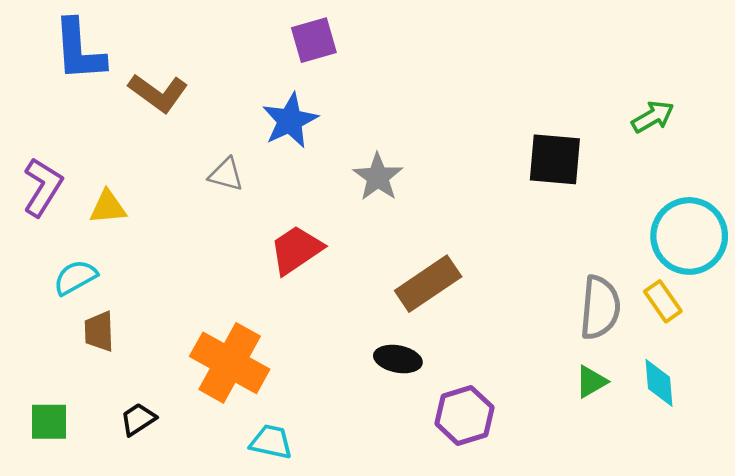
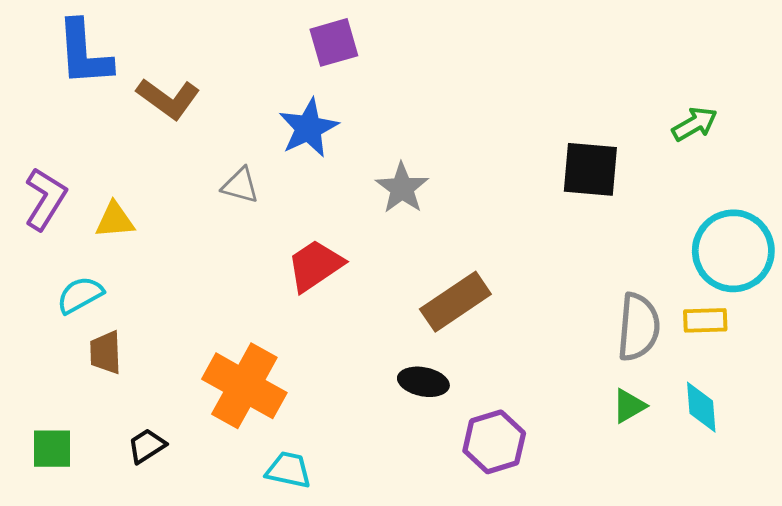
yellow rectangle: (663, 301) -> (705, 320), turned -57

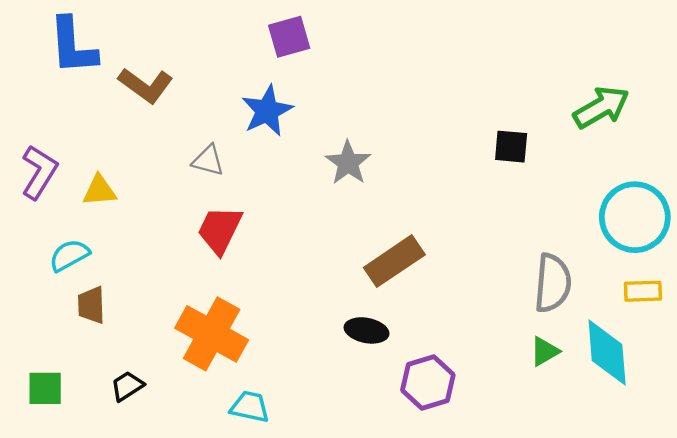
green arrow: (695, 124) -> (601, 107), size x1.4
black square: (590, 169) -> (511, 147), size x0.7
red trapezoid: (315, 266) -> (220, 230), moved, turned -30
yellow rectangle: (705, 320) -> (643, 291), moved
cyan diamond: (701, 407) -> (607, 352), size x1.5

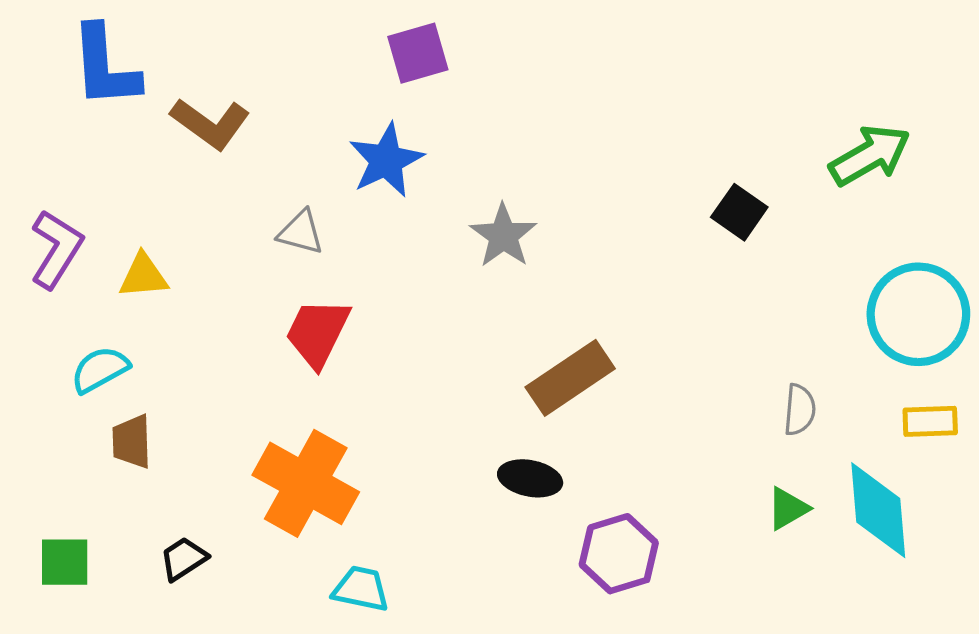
black square: (511, 147) -> (739, 212), turned 30
gray semicircle: (553, 283) -> (800, 410), size x0.6

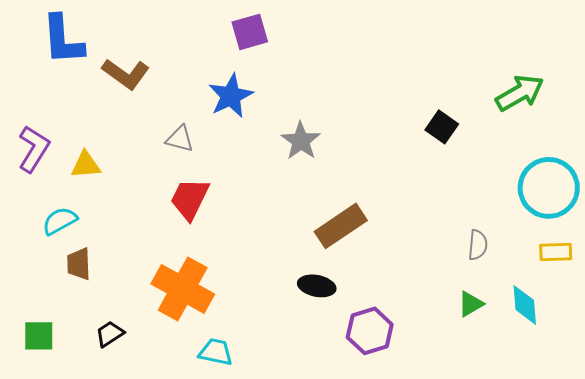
cyan diamond: (878, 510) -> (525, 305), size x0.7

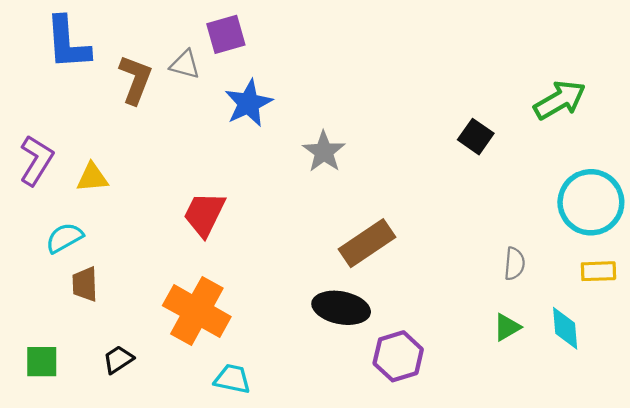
purple square: (250, 32) -> (226, 34), moved
brown L-shape: (126, 74) -> (135, 80), turned -105
gray triangle: (180, 139) -> (185, 64), moved
black ellipse: (317, 286) -> (341, 308), size x1.4

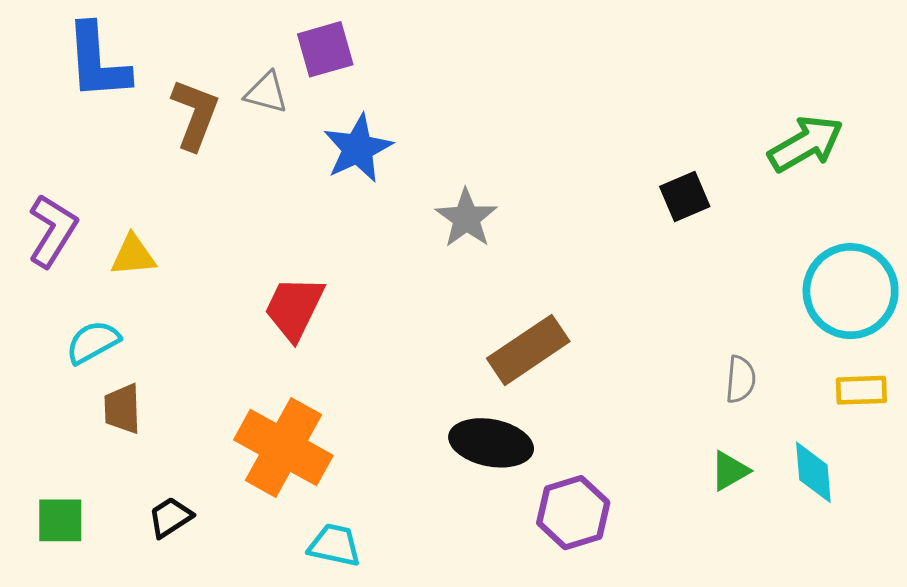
black square: (476, 137) -> (685, 196), turned 32

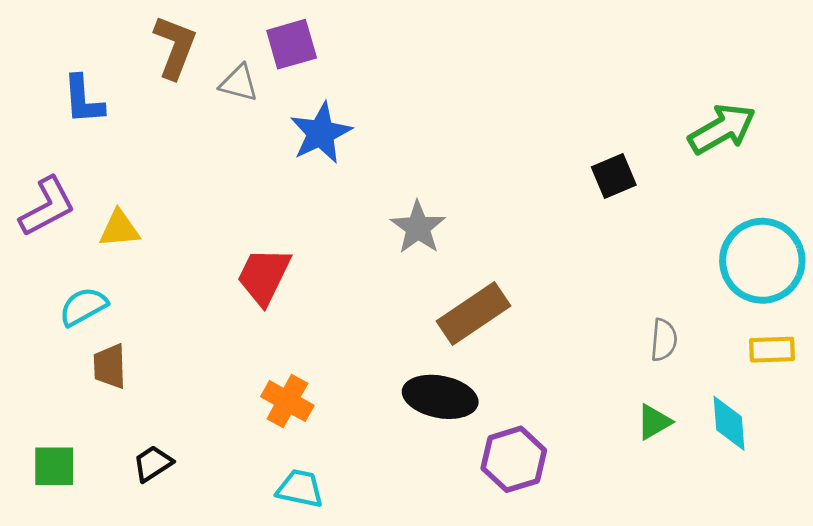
blue L-shape: (97, 62) -> (83, 100), moved, size x0.7
brown L-shape: (195, 114) -> (175, 47), moved
gray star: (466, 218) -> (418, 227), moved
purple L-shape: (53, 231) -> (47, 207), turned 30
orange cross: (283, 448) -> (287, 401), moved, size x0.6

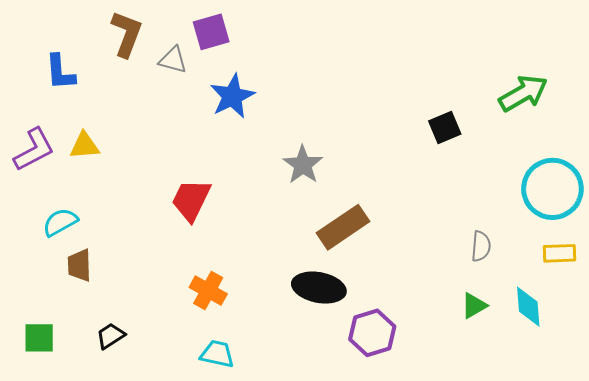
yellow triangle: (119, 229) -> (84, 146), moved

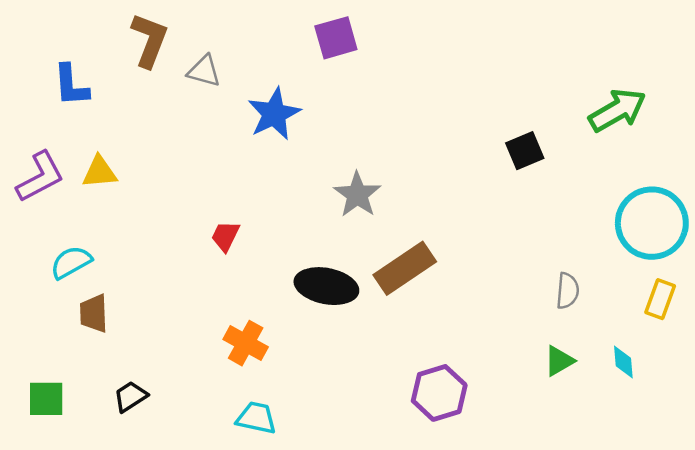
purple square: (211, 32) -> (336, 38), moved
red trapezoid: (191, 200) -> (225, 236), size x0.6
yellow rectangle: (559, 253) -> (660, 299), turned -68
black ellipse: (319, 288) -> (326, 286), moved
cyan diamond: (528, 307) -> (623, 362), size x0.7

